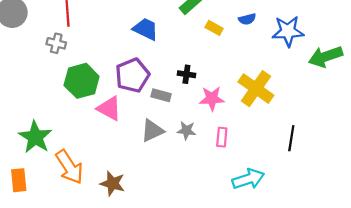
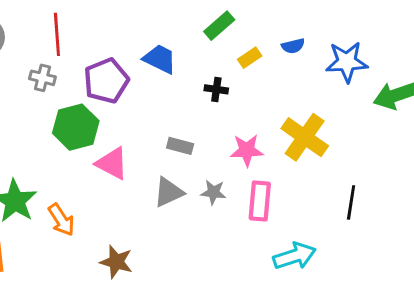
yellow rectangle: (214, 28) -> (250, 58), turned -63
black cross: (186, 74) -> (216, 89), moved
purple pentagon: (132, 75) -> (106, 81), moved
pink rectangle: (222, 137) -> (260, 201), size x1.5
orange arrow: (69, 167) -> (61, 220), moved, size x0.7

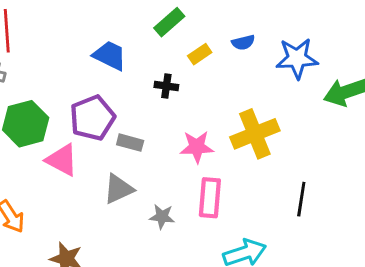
purple pentagon: (106, 81) -> (92, 118), moved
yellow cross: (305, 137) -> (255, 134), turned 33
gray star: (213, 192) -> (162, 217), moved

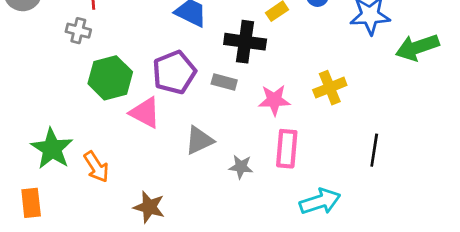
black cross: (166, 86) -> (245, 42), size x1.8
yellow cross: (255, 134) -> (330, 88), size x0.7
gray rectangle: (130, 143) -> (224, 82), moved

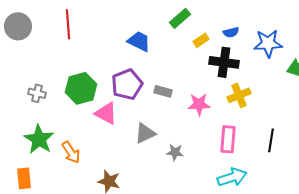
gray cross: (78, 31) -> (37, 93), moved
black cross: (245, 42) -> (224, 62), moved
pink rectangle: (287, 149) -> (228, 139), moved

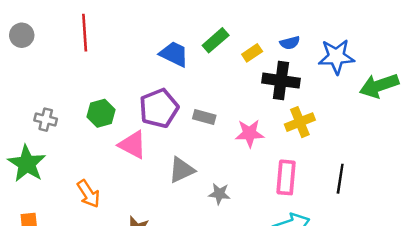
green rectangle: (180, 18) -> (216, 40), moved
gray circle: (18, 26) -> (22, 35), size x0.7
green hexagon: (81, 88) -> (101, 113), size x0.7
green star: (39, 139) -> (27, 164), moved

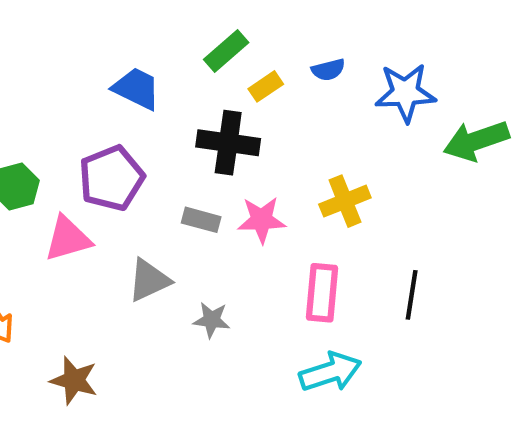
green rectangle: (216, 40) -> (226, 51), moved
black cross: (281, 81) -> (228, 143), moved
gray rectangle: (204, 117) -> (201, 220), moved
pink triangle: (132, 145) -> (68, 239), turned -44

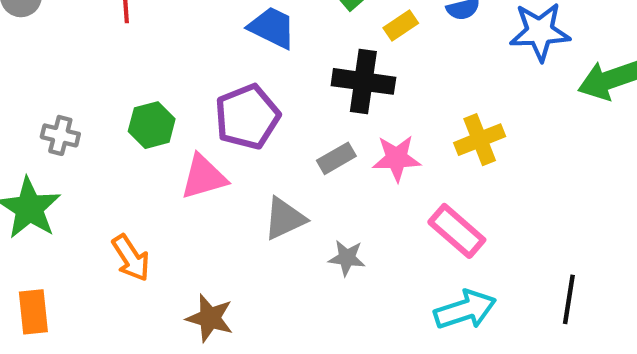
gray rectangle: (201, 220) -> (336, 158), turned -45
pink rectangle: (322, 293) -> (457, 231), turned -54
black line: (412, 295) -> (569, 299), moved

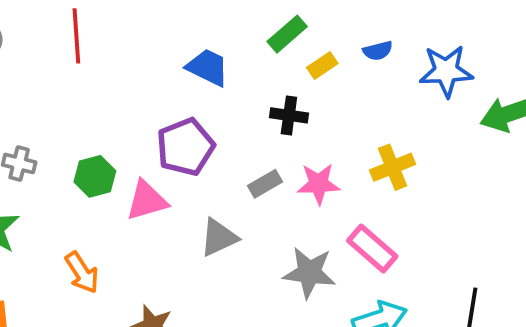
black cross: (363, 81) -> (289, 115), size x0.7
green hexagon: (152, 125) -> (95, 176), moved
gray star: (347, 258) -> (309, 273), moved, size x1.6

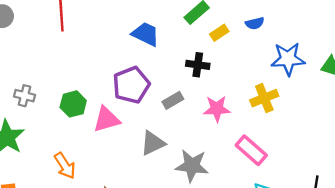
blue star: (446, 71) -> (288, 59), moved
gray rectangle: (265, 184) -> (173, 100), moved
gray star: (309, 273) -> (192, 166), moved

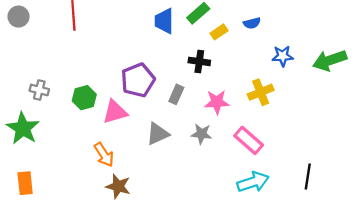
blue trapezoid: (146, 34) -> (164, 21), moved, turned -116
blue star: (288, 59) -> (283, 56), size x0.7
gray rectangle: (173, 100) -> (176, 94), turned -36
orange arrow: (65, 166) -> (104, 155), moved
gray star: (192, 166) -> (201, 134), moved, size x0.7

